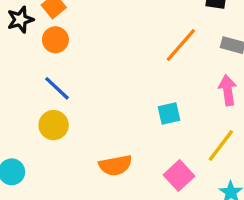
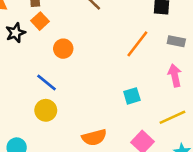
orange circle: (55, 40) -> (63, 49), moved
yellow line: (221, 145) -> (172, 117), turned 32

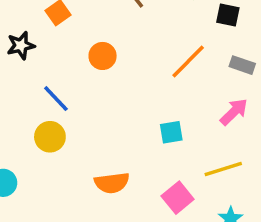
black star: (16, 33) -> (21, 45), moved
orange circle: (63, 49) -> (103, 56), moved
pink arrow: (175, 75) -> (234, 112), turned 50

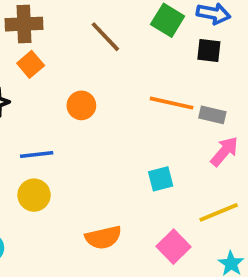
orange line: (188, 62) -> (172, 103), turned 63
gray rectangle: (242, 65) -> (212, 115), moved
blue line: (56, 99) -> (37, 154), turned -48

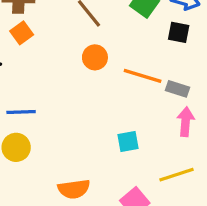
orange circle: (81, 105) -> (95, 57), moved
pink arrow: (224, 151) -> (186, 122), turned -40

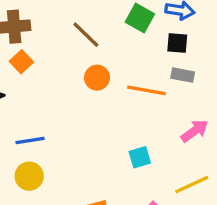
gray rectangle: (177, 89) -> (183, 75), moved
pink arrow: (186, 122) -> (195, 131), turned 56

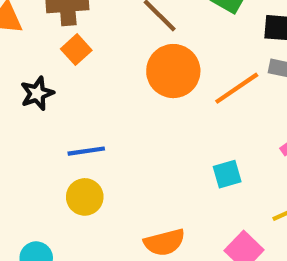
orange circle: (97, 78) -> (173, 71), size x1.6
orange line: (146, 90) -> (237, 88), turned -45

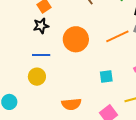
orange circle: (173, 71) -> (76, 39), moved
black star: (37, 93) -> (41, 26), moved

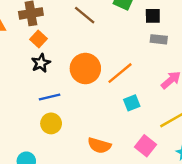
orange line: (117, 36) -> (120, 73), moved
orange semicircle: (71, 104) -> (99, 145), turned 36

